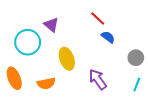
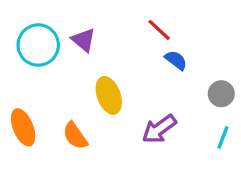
cyan circle: (28, 42) -> (38, 45), moved
purple arrow: (98, 79) -> (159, 129), turned -90
orange semicircle: (46, 83) -> (75, 136), turned 66

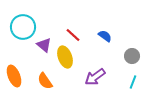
red line: (159, 30) -> (73, 35), moved
purple triangle: (84, 40) -> (44, 45), moved

